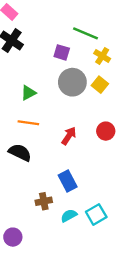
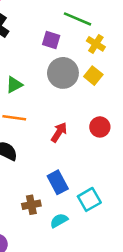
cyan square: (96, 214) -> (89, 199), moved

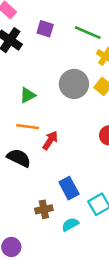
purple square: (51, 40) -> (45, 29), moved
red arrow: (59, 132) -> (50, 140), moved

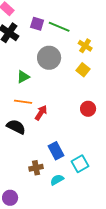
green line: (88, 33) -> (59, 27), moved
gray circle: (74, 84) -> (49, 58), moved

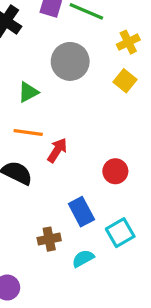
yellow cross: (85, 46) -> (128, 42), turned 32
red circle: (88, 109) -> (115, 171), moved

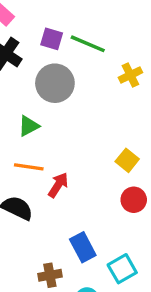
gray circle: (70, 61) -> (55, 83), moved
yellow square: (125, 81) -> (127, 160), moved
red circle: (115, 171) -> (134, 200), moved

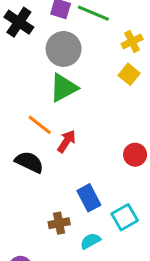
green triangle: (29, 126) -> (64, 88), moved, size x1.5
yellow square: (127, 160) -> (129, 74), moved
orange line: (29, 167) -> (40, 125), turned 30

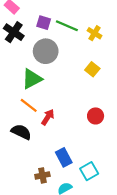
yellow cross: (132, 42) -> (94, 33), moved, turned -32
green triangle: (64, 88) -> (32, 79), moved
red circle: (135, 155) -> (96, 116), moved

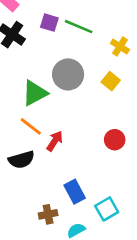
yellow cross: (94, 33) -> (120, 46), moved
gray circle: (46, 51) -> (68, 74), moved
black semicircle: (21, 132) -> (21, 160), turned 138

